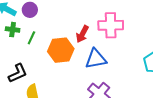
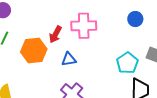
blue triangle: (96, 59) -> (69, 59), size x0.7

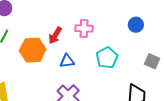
pink cross: (84, 26) -> (84, 28), size x0.7
cyan pentagon: (127, 63) -> (107, 58), moved

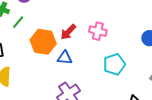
blue triangle: (67, 61) -> (65, 58), moved

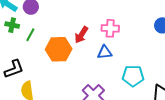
blue triangle: (65, 58) -> (105, 52), moved
cyan pentagon: (114, 64) -> (133, 76), moved, turned 30

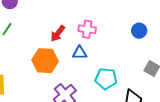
orange hexagon: (59, 49) -> (45, 61), moved

